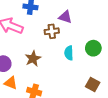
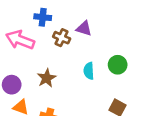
brown cross: (52, 31) -> (62, 38), moved, turned 32

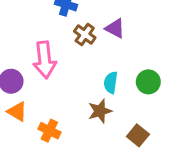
pink arrow: (20, 40) -> (45, 60), moved, turned -128
brown star: (47, 78) -> (100, 111), moved

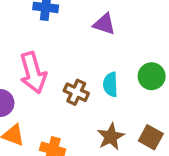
brown cross: (85, 34) -> (76, 92), moved
brown star: (100, 111) -> (111, 137), moved

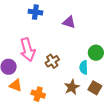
cyan semicircle: (110, 84) -> (84, 67), moved
brown cross: (76, 92) -> (52, 61), turned 32

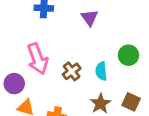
purple triangle: (69, 22) -> (90, 18), turned 40
cyan semicircle: (84, 67) -> (101, 71), moved

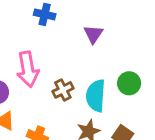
cyan semicircle: (101, 71) -> (96, 96), size x1.5

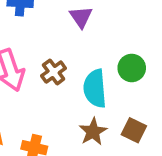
brown cross: (63, 90) -> (54, 72), moved

